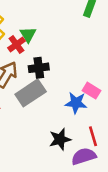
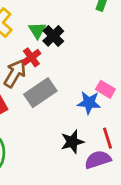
red cross: (16, 44) -> (31, 57), moved
black cross: (39, 68) -> (53, 36), moved, turned -36

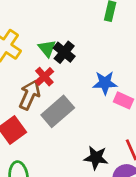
blue star: (89, 103) -> (105, 83), moved
black star: (72, 142) -> (96, 158), turned 30

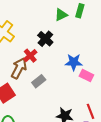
green triangle: (47, 48) -> (61, 15), moved, turned 40
gray rectangle: (58, 111) -> (39, 81), size x0.6

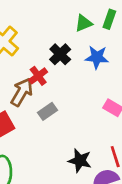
blue star: (74, 62) -> (97, 57), moved

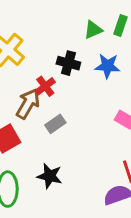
black cross: (60, 54) -> (68, 63), turned -30
black star: (80, 161) -> (50, 176), moved

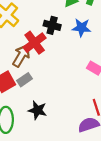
red cross: (45, 86) -> (35, 43), size x1.5
gray rectangle: (55, 124) -> (25, 80), moved

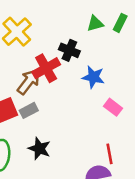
blue star: (81, 28) -> (93, 77), moved

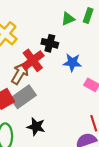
gray rectangle: (29, 110) -> (23, 97), size x1.6

